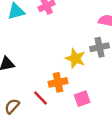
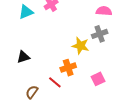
pink square: (82, 99) -> (98, 79), moved

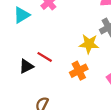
red line: (55, 82) -> (45, 57), moved

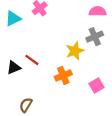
yellow star: (89, 44) -> (75, 51), turned -30

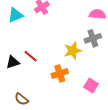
pink square: (97, 86) -> (91, 86), turned -32
brown semicircle: (26, 105) -> (22, 99), turned -88

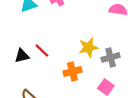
gray cross: (93, 38) -> (111, 57), moved

